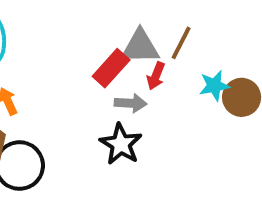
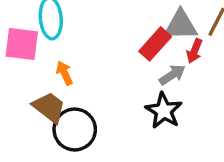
gray arrow: (131, 103) -> (172, 75), turned -36

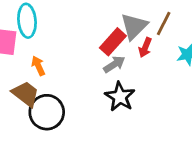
gray triangle: (181, 25) -> (134, 26), turned -44
gray arrow: (172, 75) -> (114, 64), moved

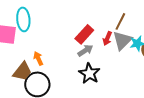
gray triangle: (134, 26) -> (122, 40), moved
orange arrow: (38, 66) -> (38, 58), moved
brown trapezoid: (26, 94) -> (22, 71), turned 90

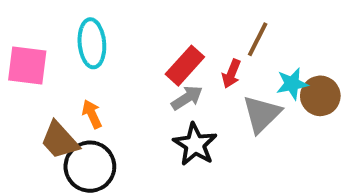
cyan ellipse: (23, 19) -> (92, 43), moved
gray triangle: (122, 40) -> (262, 114), moved
brown trapezoid: (22, 71) -> (60, 140), turned 100

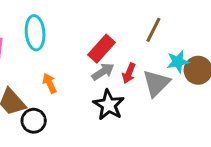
red arrow: (231, 74) -> (129, 73), moved
orange arrow: (92, 114) -> (49, 83), moved
black circle: (90, 167) -> (34, 121), size x0.7

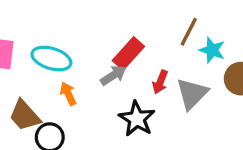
cyan ellipse: (35, 33) -> (51, 59), moved, turned -68
cyan star: (178, 62) -> (212, 50), moved, turned 30
gray arrow: (103, 72) -> (113, 75), moved

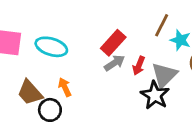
gray arrow: (113, 75) -> (115, 63), moved
orange arrow: (68, 94) -> (65, 87), moved
black star: (137, 119) -> (155, 95), moved

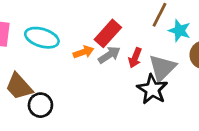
orange arrow: (65, 87) -> (83, 52), moved, turned 96

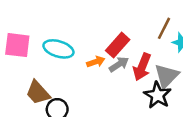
red arrow: (135, 58) -> (142, 67), size x1.5

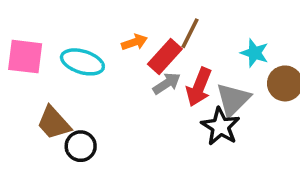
brown line: (164, 28) -> (190, 33), moved
orange arrow: (96, 62) -> (134, 42), moved

